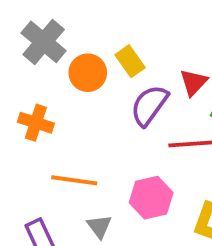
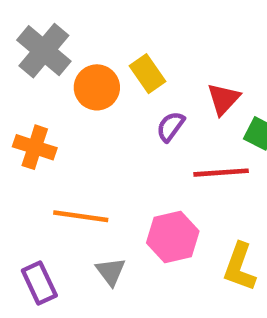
purple semicircle: (149, 105) -> (170, 127), size x0.6

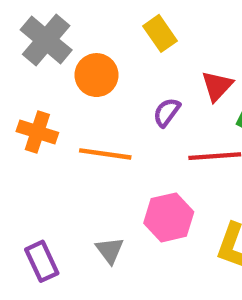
yellow rectangle: (147, 74) -> (160, 33), moved
orange line: (81, 216) -> (105, 154), moved

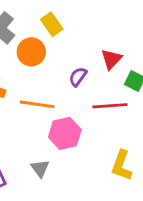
yellow rectangle: (160, 33) -> (52, 24), moved
pink hexagon: (169, 217) -> (65, 133), moved

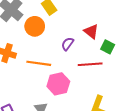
red triangle: (111, 59) -> (91, 31), turned -35

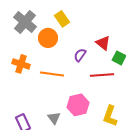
pink hexagon: (58, 84) -> (78, 105), moved

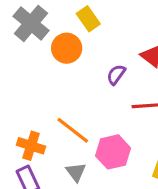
orange cross: (21, 64) -> (31, 146), moved
orange line: (52, 74) -> (73, 130), moved, turned 30

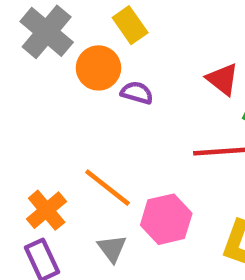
purple semicircle: (116, 75) -> (137, 93), moved, turned 70
orange cross: (31, 146) -> (47, 210), turned 32

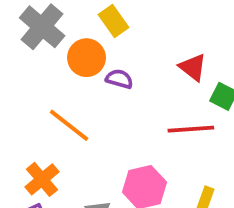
orange line: (107, 188) -> (69, 125), moved

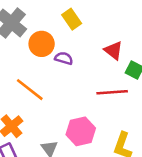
yellow rectangle: (114, 21) -> (72, 19), moved

